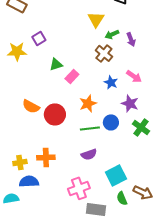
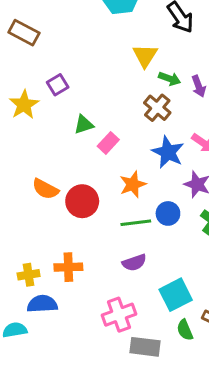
green arrow: (112, 34) -> (170, 79), turned -136
yellow star: (17, 51) -> (24, 105), turned -30
blue star: (111, 82) -> (168, 152), size x1.5

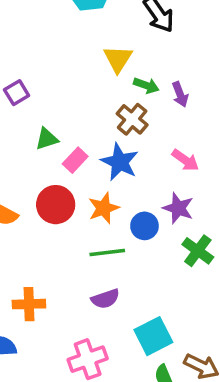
blue star: (168, 152) -> (120, 162), moved
red circle: (82, 201) -> (56, 205), moved
blue circle: (168, 213) -> (144, 226), moved

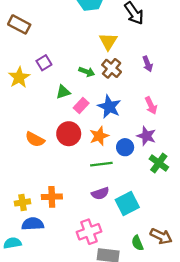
green arrow: (146, 86) -> (87, 72), moved
brown cross: (132, 119) -> (112, 68), moved
pink arrow: (185, 160) -> (151, 106), turned 30
cyan square: (153, 336) -> (127, 204), moved

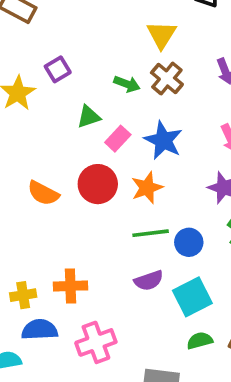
blue circle: (125, 147) -> (189, 242), moved
pink cross: (89, 232) -> (96, 342), moved
green semicircle: (137, 243) -> (200, 341), moved, turned 98

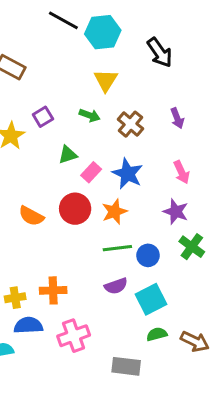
yellow triangle: (161, 35) -> (106, 80), moved
green arrow: (127, 84) -> (90, 115), moved

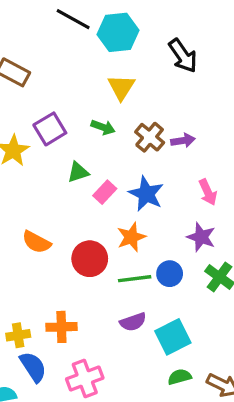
purple square: (43, 117) -> (50, 129), size x1.4
purple arrow: (177, 118) -> (183, 141), moved, turned -78
red circle: (75, 209) -> (90, 259), moved
blue circle: (148, 255) -> (170, 274), moved
blue semicircle: (28, 325) -> (33, 367), turned 60

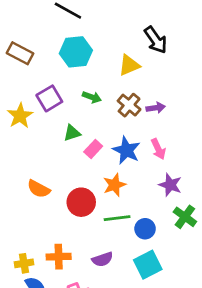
cyan hexagon: (118, 32) -> (76, 52), moved
yellow triangle: (121, 87) -> (129, 65), moved, turned 35
pink arrow: (208, 192) -> (158, 149), moved
blue circle: (170, 274) -> (145, 229), moved
purple semicircle: (133, 322) -> (102, 259), moved

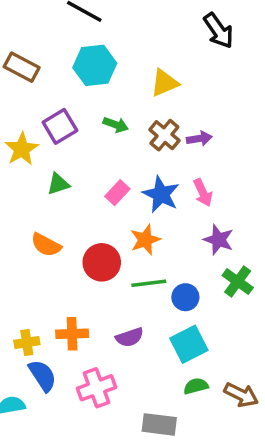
black arrow: (156, 40) -> (219, 31), moved
green triangle: (72, 133) -> (58, 184), moved

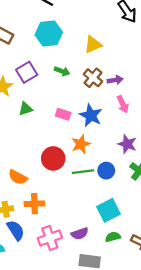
pink rectangle: (117, 193) -> (63, 114), turned 64
pink arrow: (203, 193) -> (123, 104), moved
orange semicircle: (46, 245) -> (18, 177), moved
blue circle: (185, 297) -> (106, 171), moved
purple semicircle: (130, 337) -> (80, 234), moved

